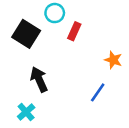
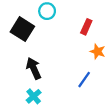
red rectangle: (74, 31) -> (86, 27), moved
cyan cross: (26, 112) -> (34, 96), moved

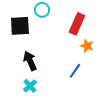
red rectangle: (86, 27) -> (77, 24), size x1.5
black square: (22, 29) -> (20, 26), turned -35

